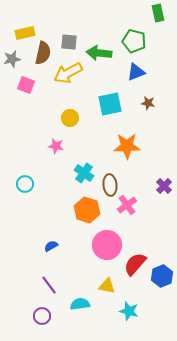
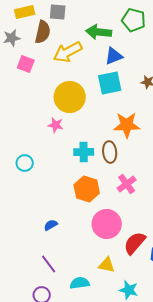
gray square: (69, 42) -> (58, 12), moved
blue triangle: (136, 72) -> (114, 56), moved
yellow circle: (70, 118) -> (70, 97), size x1.8
cyan cross: (84, 173) -> (84, 152), turned -36
brown ellipse: (110, 185) -> (110, 152), moved

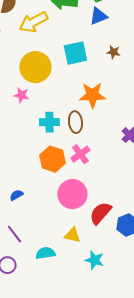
blue triangle: (114, 56) -> (98, 16), moved
pink cross: (127, 184) -> (80, 154), moved

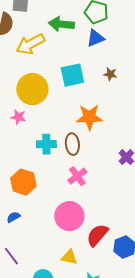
orange hexagon: (52, 159) -> (23, 182), moved

